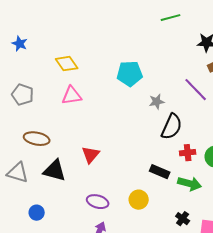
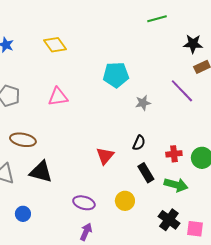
yellow diamond: (67, 64) -> (55, 45), moved
black semicircle: (172, 127) -> (139, 143), moved, size x0.6
red triangle: (91, 155) -> (105, 156), moved
black rectangle: (160, 172) -> (146, 173), turned 36
black cross: (183, 219) -> (169, 220), size x1.5

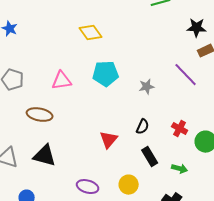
yellow diamond: (55, 45) -> (91, 33), moved
cyan pentagon: (116, 75) -> (106, 74), moved
brown ellipse: (23, 140) -> (40, 115), moved
red cross: (174, 154) -> (180, 129), moved, turned 35
green arrow: (176, 185) -> (180, 169), size x0.7

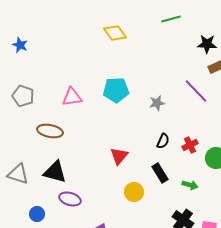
yellow diamond: (91, 33) -> (115, 33), moved
black semicircle: (143, 127) -> (163, 141), moved
red cross: (180, 129) -> (190, 145), turned 35
yellow circle: (129, 185) -> (134, 192), moved
purple ellipse: (88, 187) -> (70, 199), moved

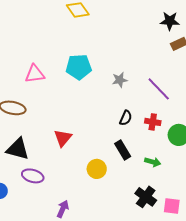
purple line: (196, 91) -> (159, 89), moved
red cross: (190, 145) -> (153, 122), turned 35
red triangle: (119, 156) -> (63, 138), moved

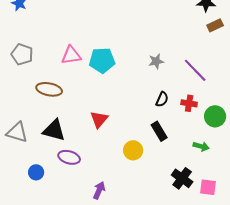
cyan pentagon: (79, 67) -> (102, 60), moved
green arrow: (153, 162) -> (201, 146), moved

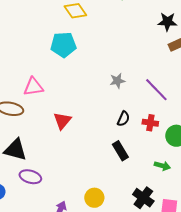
pink triangle: (71, 55) -> (33, 87), moved
cyan pentagon: (102, 60) -> (63, 45), moved
red triangle: (99, 119) -> (62, 121), moved
yellow circle: (133, 150) -> (94, 198), moved

